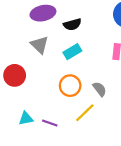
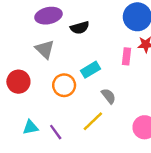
cyan rectangle: (72, 52) -> (91, 70), moved
orange circle: (70, 86) -> (64, 85), moved
purple line: (50, 123) -> (56, 132), turned 35

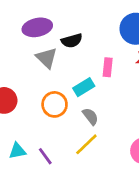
gray triangle: (45, 49) -> (47, 58), moved
pink rectangle: (127, 56) -> (108, 67), moved
gray semicircle: (109, 96) -> (90, 116), moved

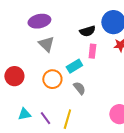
black semicircle: (72, 41) -> (87, 31), moved
yellow line: (86, 144) -> (67, 119), moved, turned -30

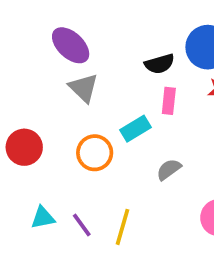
purple ellipse: (39, 21) -> (71, 45), turned 55
gray semicircle: (79, 88) -> (169, 169), moved, turned -88

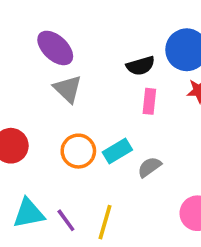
cyan rectangle: (135, 129) -> (117, 151), moved
cyan triangle: (43, 218) -> (29, 213), size x1.4

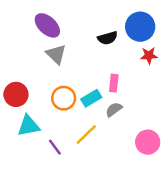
pink rectangle: (149, 101) -> (114, 83), moved
cyan triangle: (29, 213) -> (29, 126), moved
yellow line: (105, 222) -> (86, 135), moved, turned 30

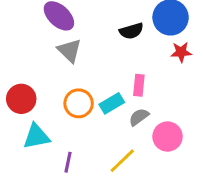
yellow line: (86, 135) -> (122, 161), moved
pink circle: (148, 142) -> (168, 137), moved
purple line: (55, 147) -> (68, 162), turned 48

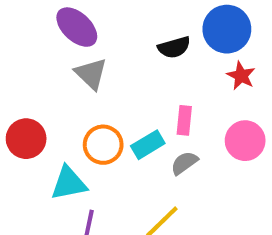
red star: (181, 52) -> (241, 76), turned 30
cyan triangle: (36, 137) -> (69, 183), moved
pink circle: (168, 137) -> (245, 141), moved

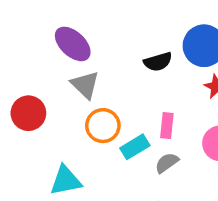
red circle: (26, 139) -> (28, 113), moved
orange circle: (103, 145) -> (103, 126), moved

